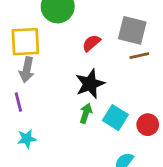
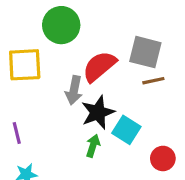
red semicircle: (91, 43) -> (99, 66), size x1.6
gray arrow: (27, 70) -> (74, 90), moved
cyan square: (115, 118) -> (126, 130), moved

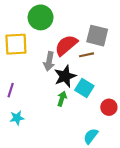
brown line: (153, 81) -> (86, 55), moved
purple line: (17, 133) -> (11, 90), turned 32

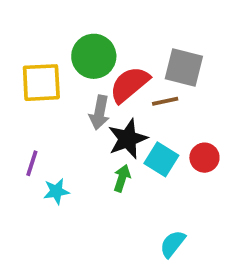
green circle: (41, 17) -> (94, 56), moved
red circle: (109, 107) -> (204, 158), moved
cyan star: (17, 118) -> (56, 191), moved

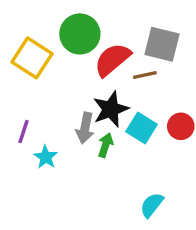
yellow square: (41, 83) -> (32, 58), turned 36
gray arrow: (99, 113) -> (85, 128), moved
cyan star: (56, 191) -> (46, 157), turned -30

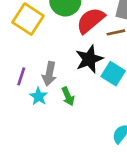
gray arrow: (85, 128) -> (49, 74), moved
green arrow: (106, 145) -> (68, 96), moved, turned 138

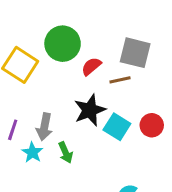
red semicircle: (91, 20) -> (91, 66), size x0.6

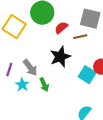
gray arrow: (44, 127) -> (30, 68), turned -48
cyan square: (117, 127) -> (87, 75), moved

